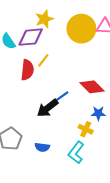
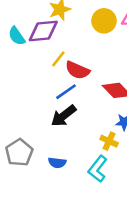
yellow circle: (81, 29) -> (104, 21), size x0.7
red semicircle: (27, 70) -> (77, 70), moved, turned 108
blue line: (60, 97) -> (66, 92), moved

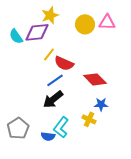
cyan L-shape: (98, 169) -> (61, 127), moved

